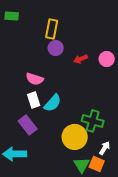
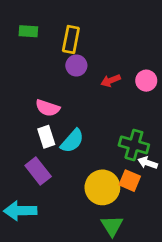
green rectangle: (12, 16) -> (28, 31), moved
green cross: (93, 121) -> (134, 145), moved
white arrow: (105, 148) -> (148, 163), moved, turned -104
orange square: (97, 164) -> (130, 181), moved

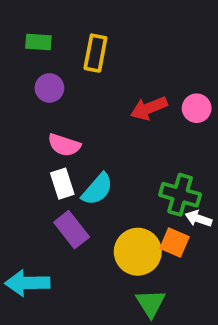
purple circle: (76, 66) -> (49, 88), moved
red arrow: (111, 81) -> (149, 108), size x1.4
purple rectangle: (38, 171) -> (72, 230), moved

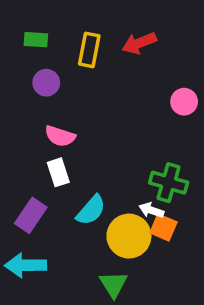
red arrow: (149, 108) -> (139, 43), moved
cyan semicircle: (97, 189) -> (91, 210), moved
white arrow: (198, 219) -> (151, 210), moved
purple rectangle: (72, 230) -> (31, 215), moved, turned 72
green triangle: (151, 303) -> (113, 284), moved

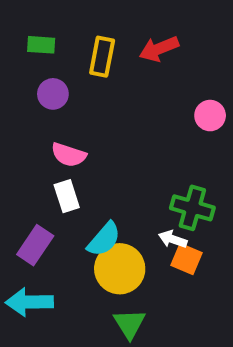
yellow circle: (129, 236) -> (120, 269), moved

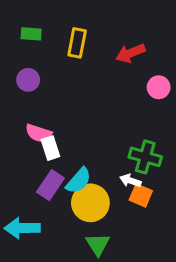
red arrow: (159, 49) -> (130, 53), moved
purple circle: (53, 94) -> (28, 80), moved
pink semicircle: (69, 155) -> (39, 133), moved
purple rectangle: (35, 245) -> (50, 185), moved

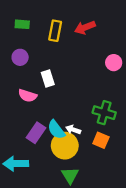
red arrow: (130, 53) -> (85, 28), moved
white rectangle: (50, 148) -> (48, 79), moved
cyan semicircle: (79, 181) -> (56, 130), turned 102
white arrow: (130, 181) -> (73, 130), moved

